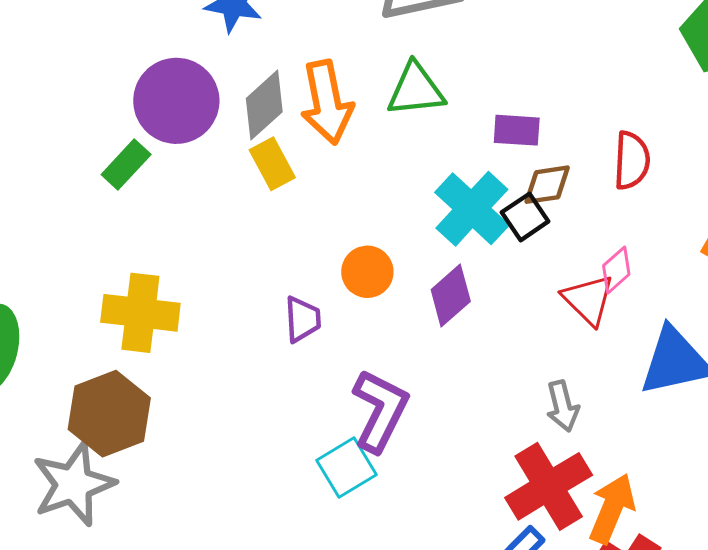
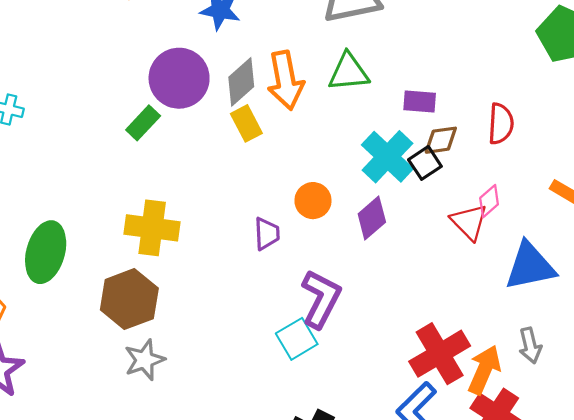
gray arrow: (563, 406) -> (530, 346), moved
gray star: (73, 484) -> (145, 360), moved, size x0.7

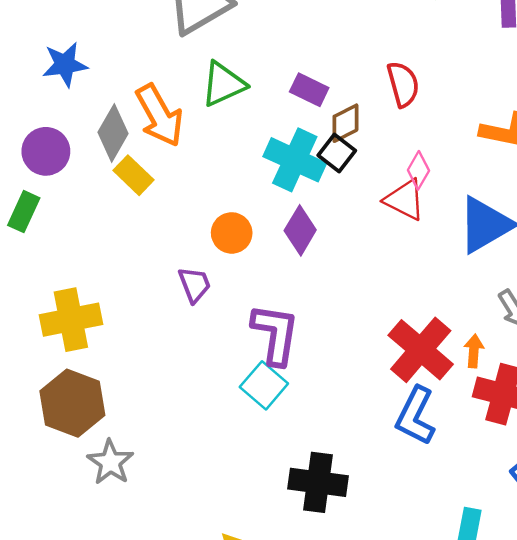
purple circle: (179, 78) -> (46, 151), size x0.7
purple rectangle: (420, 101) -> (309, 90), turned 40
orange arrow: (484, 370) -> (474, 351), size x0.6

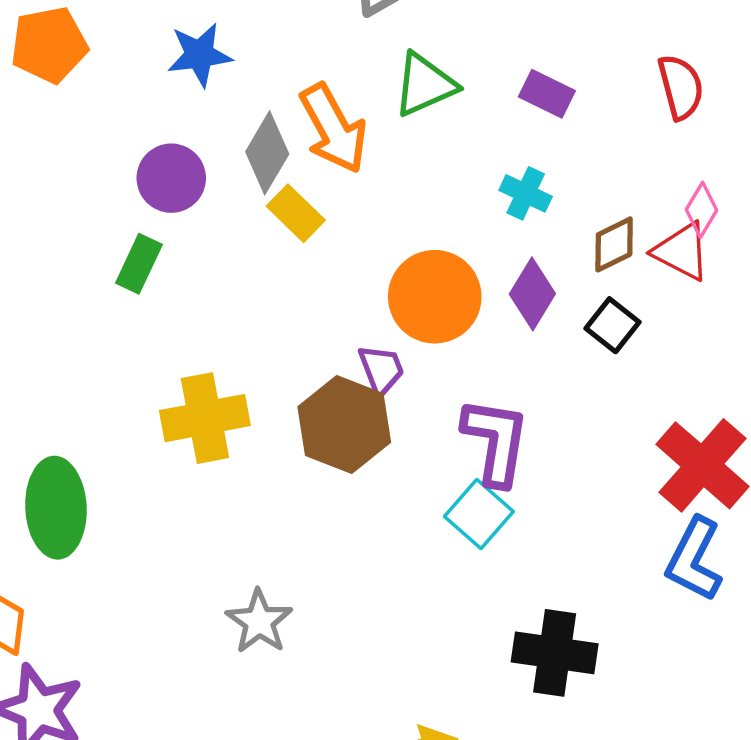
brown diamond: (345, 123) -> (614, 244), moved
black square: (337, 153) -> (613, 325), moved
cyan cross: (295, 160) -> (526, 193), size x0.6
orange circle: (232, 233) -> (435, 297), size x1.6
brown hexagon: (72, 403) -> (344, 425), moved

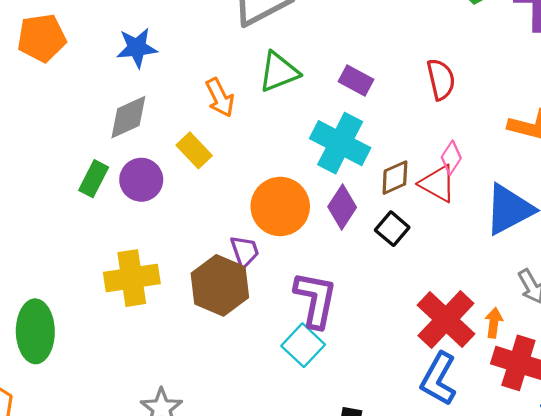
orange arrow: (333, 129) -> (220, 98), size x0.7
gray diamond: (267, 153) -> (128, 117), moved, turned 33
purple circle: (171, 178) -> (141, 180), moved
cyan cross: (526, 193) -> (340, 143), size x1.8

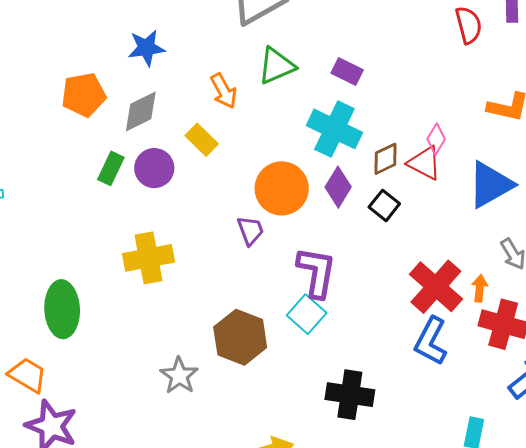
orange pentagon: (42, 38) -> (84, 95), moved
red semicircle: (441, 79) -> (469, 25), moved
brown hexagon: (220, 285) -> (240, 337), moved

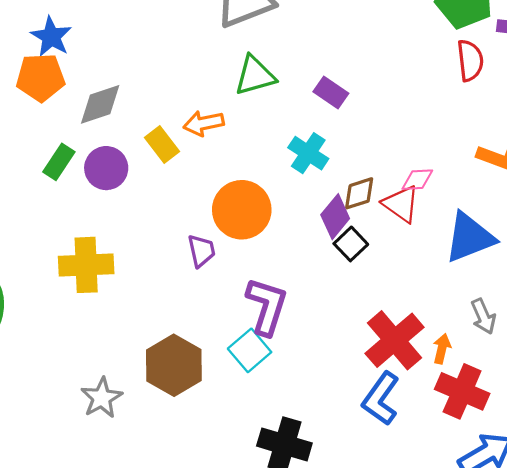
blue star: (146, 48) -> (51, 37), moved, turned 30
orange arrow: (224, 91) -> (204, 123), moved, turned 99
cyan cross: (334, 129) -> (308, 153), size x0.7
pink diamond: (436, 139) -> (417, 180), turned 48
purple diamond: (338, 187) -> (335, 217), moved

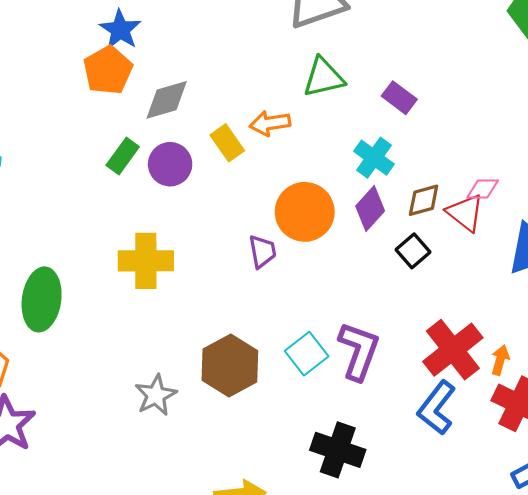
orange pentagon: (41, 77) -> (108, 70), turned -30
purple diamond: (335, 217) -> (370, 208), moved
purple L-shape: (267, 306) -> (359, 351), moved

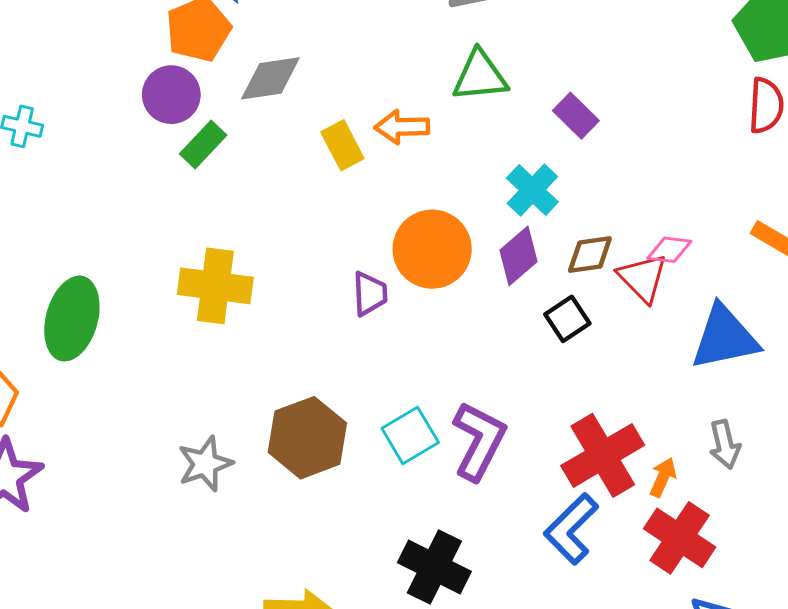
purple circle: (170, 164) -> (171, 95), moved

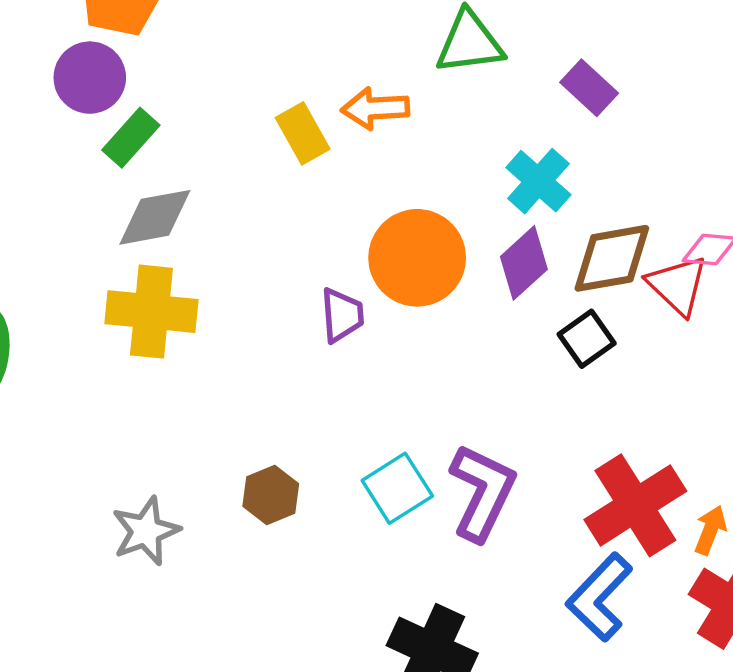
gray diamond: (270, 78) -> (155, 217), moved
brown diamond: (590, 254) -> (612, 258), size x1.4
brown hexagon: (307, 438) -> (271, 495), size x0.6

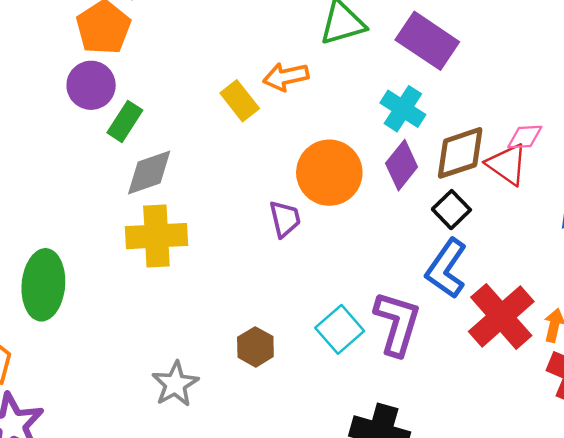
purple rectangle: (589, 88) -> (427, 41), size x1.6
blue L-shape: (599, 597) -> (446, 268), moved

